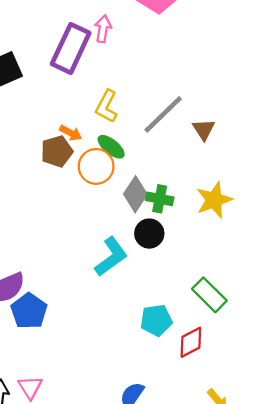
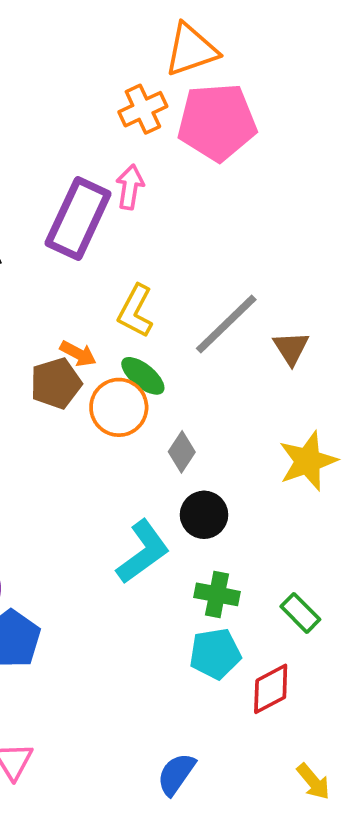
gray diamond: (135, 194) -> (182, 452), size x0.7
green cross: (160, 199) -> (217, 594), moved
green rectangle: (209, 295) -> (300, 613), size x0.7

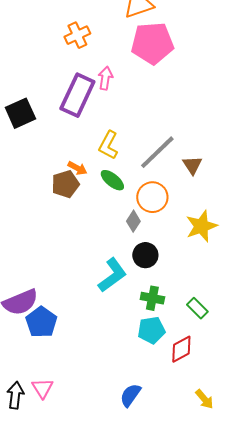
orange cross: (143, 109) -> (77, 35), moved
orange circle: (119, 407) -> (152, 197), moved

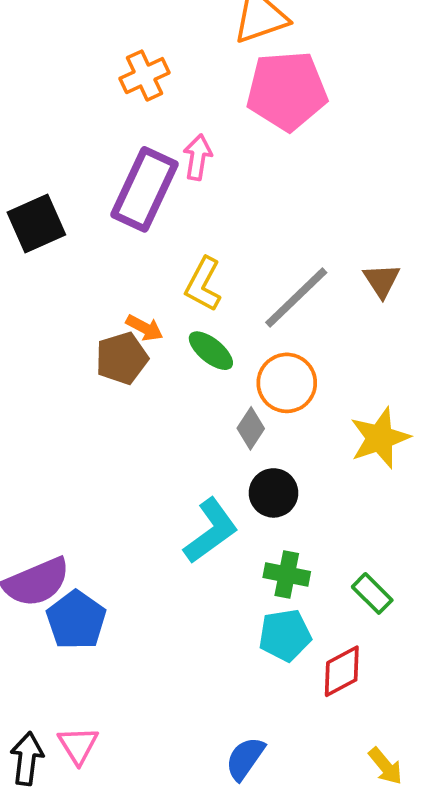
brown triangle: (192, 165) -> (382, 280), moved

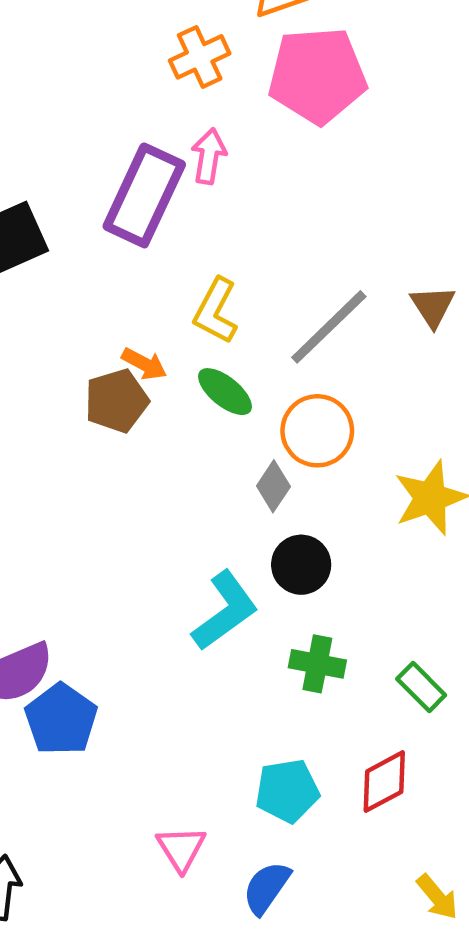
orange cross: (145, 76) -> (200, 57), moved
cyan pentagon: (285, 635) -> (287, 791), moved
pink triangle: (78, 745) -> (181, 849), moved

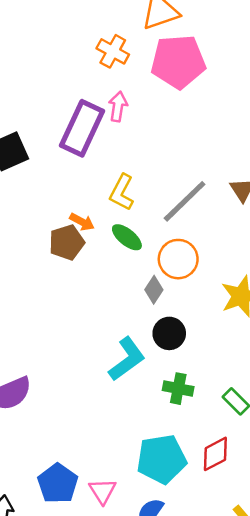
orange cross: (200, 57) -> (113, 51), turned -36
blue pentagon: (61, 719) -> (58, 483), moved
cyan pentagon: (287, 791) -> (162, 459), size x1.4

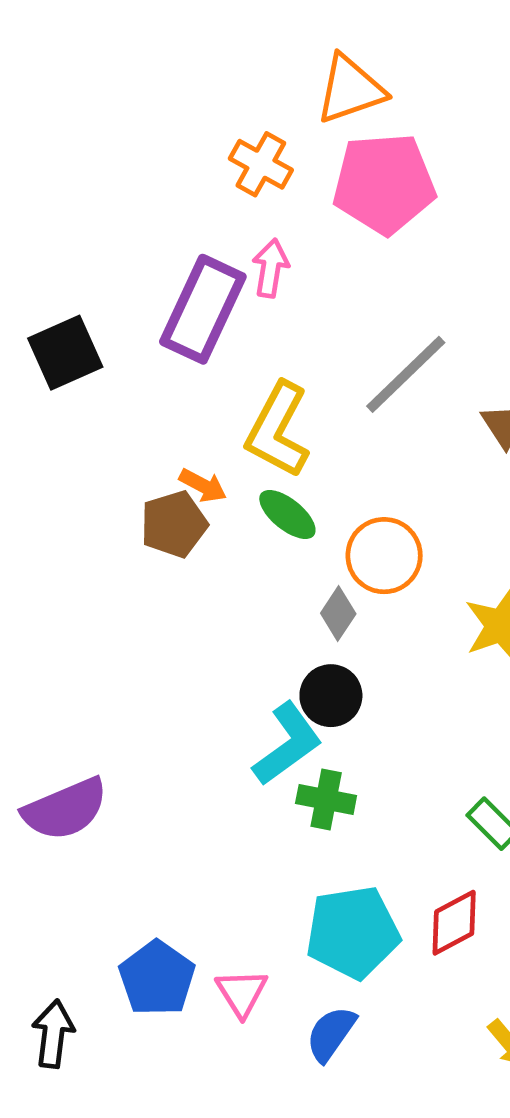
yellow L-shape: (122, 192) -> (278, 430), size x1.4
gray line: (185, 201) -> (406, 374), moved
black circle: (169, 333) -> (331, 696), moved
green cross: (178, 389) -> (326, 800), moved

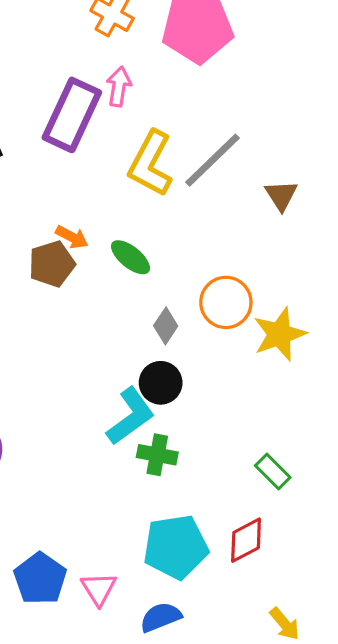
yellow L-shape: (278, 430) -> (151, 163), moved
orange circle: (384, 556) -> (226, 302), moved
blue semicircle: (331, 1034) -> (161, 617), turned 33

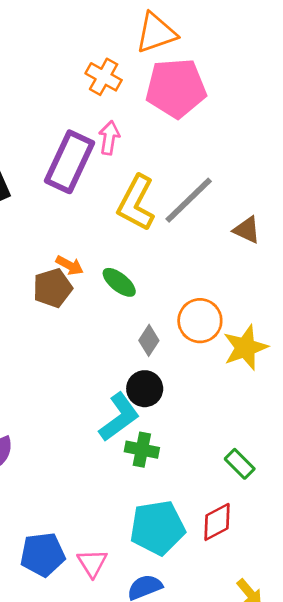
brown triangle: (281, 195) -> (247, 230), turned -32
blue pentagon: (40, 579) -> (43, 555), turned 30

